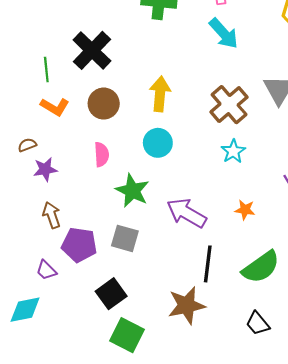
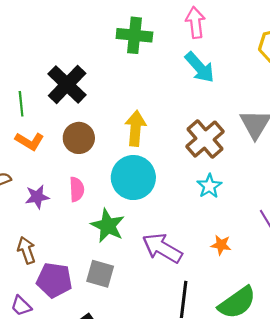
cyan circle: (158, 143) -> (133, 178), size x1.5
purple star: (45, 169) -> (37, 197), moved

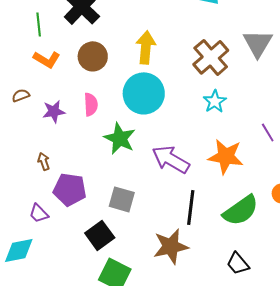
orange star: (221, 245) -> (226, 156), size x1.8
brown arrow: (26, 250) -> (44, 161), size x0.7
gray square: (100, 274) -> (122, 199), moved

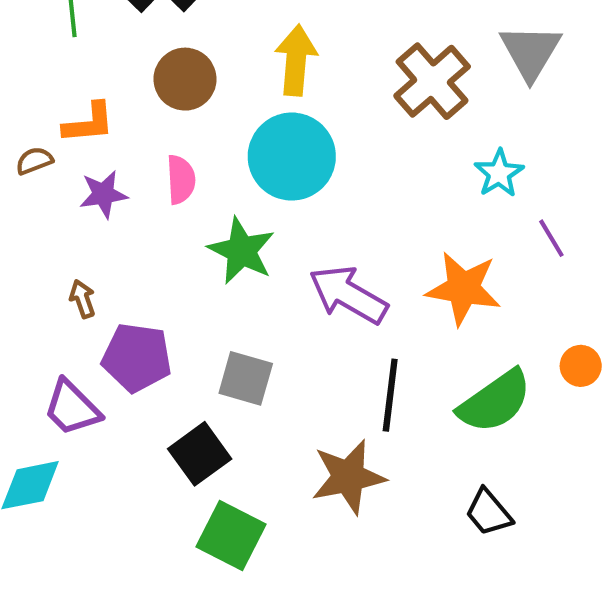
orange L-shape: (47, 59) -> (89, 123), moved, turned -36
cyan star: (215, 101) -> (499, 173), moved
purple trapezoid: (39, 213) -> (72, 408), size x1.4

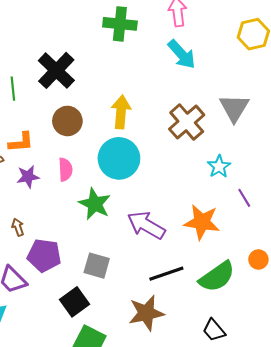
black line: (390, 395) -> (166, 274), turned 64

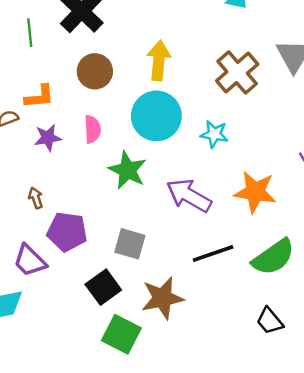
cyan star: (219, 166) -> (214, 134), moved, turned -30
brown star: (146, 313) -> (162, 298), moved

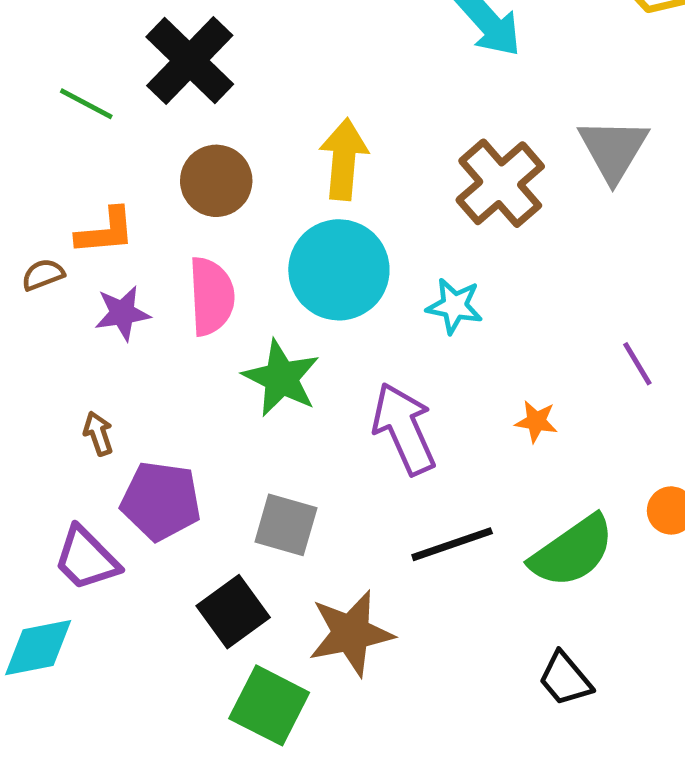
green line: (30, 33) -> (86, 104), turned -56
pink semicircle: (92, 129) -> (211, 296), size x1.4
orange star: (255, 192) -> (536, 421), size x0.5
purple arrow: (189, 196) -> (404, 429), turned 36

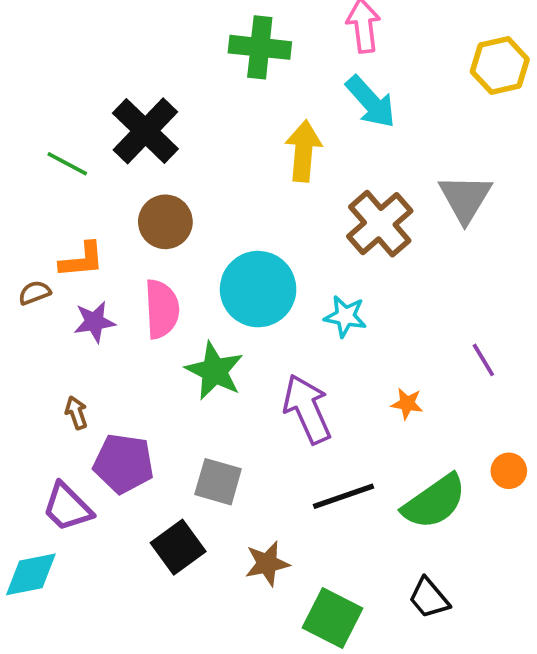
yellow arrow: (344, 159) -> (303, 151), moved
brown star: (351, 633) -> (267, 563), size x0.7
green square: (269, 705) -> (333, 618), moved

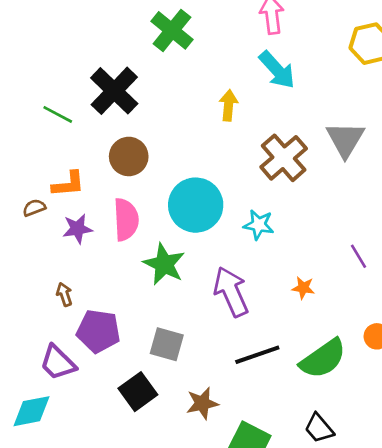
green cross: (260, 47) -> (172, 30), moved, turned 33
yellow arrow: (303, 151) -> (228, 105), size x0.7

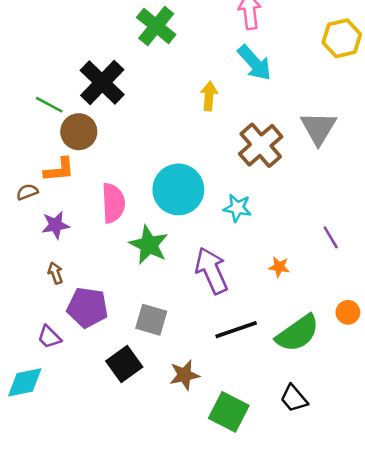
brown circle: (129, 156) -> (79, 132), moved
purple star: (77, 229) -> (55, 225), moved
purple trapezoid: (58, 363) -> (49, 337), size x0.7

